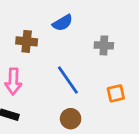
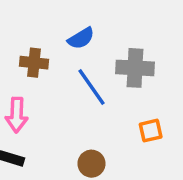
gray cross: (104, 45) -> (135, 68), size x1.5
blue line: (68, 80) -> (91, 87), moved

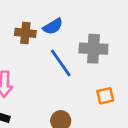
brown cross: (34, 63) -> (25, 33), moved

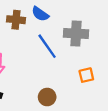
blue semicircle: (53, 26) -> (40, 14), turned 66

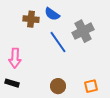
gray cross: (76, 34) -> (83, 31), turned -30
orange square: (86, 75) -> (91, 86), moved

